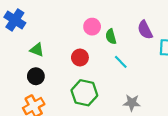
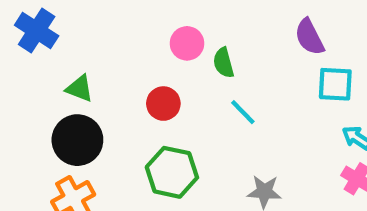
purple semicircle: (145, 30) -> (309, 37), moved
black circle: (36, 76) -> (77, 140), size x1.5

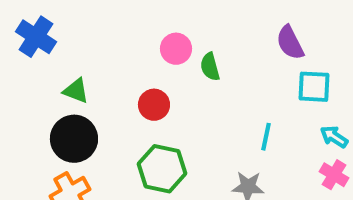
cyan line: (243, 112) -> (266, 137), moved, turned 56

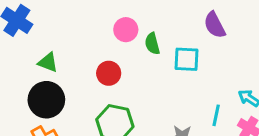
cyan square: (314, 87) -> (187, 59), moved
cyan line: (266, 137) -> (216, 115), moved

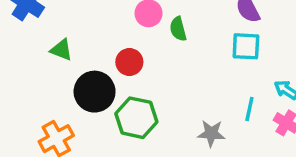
cyan square: (187, 59) -> (246, 46), moved
black circle: (46, 100) -> (95, 92), moved

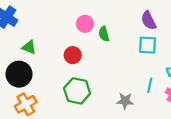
black circle: (95, 92) -> (19, 74), moved

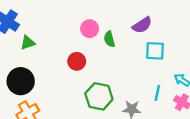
purple semicircle: (149, 20) -> (142, 25), moved, turned -96
green triangle: (29, 47) -> (28, 43), moved, turned -40
green hexagon: (77, 91) -> (99, 96), moved

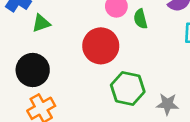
red circle: (77, 61) -> (101, 46), size x1.6

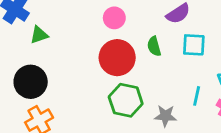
green semicircle: (140, 19) -> (154, 46), moved
red circle: (101, 46) -> (117, 58), moved

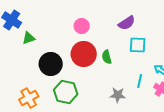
green semicircle: (154, 46) -> (107, 57), moved
black circle: (31, 82) -> (51, 64), moved
green hexagon: (126, 100) -> (66, 92), moved

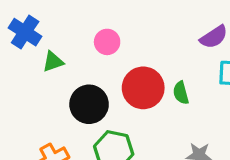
pink circle: (82, 26) -> (107, 42), moved

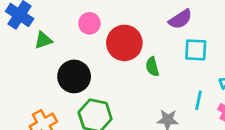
red circle: (143, 88) -> (124, 43), moved

